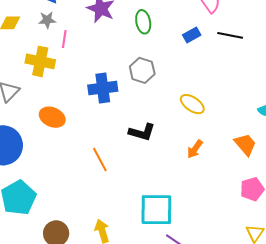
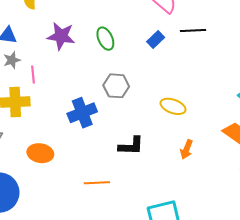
orange line: (100, 160) -> (97, 183), turned -50

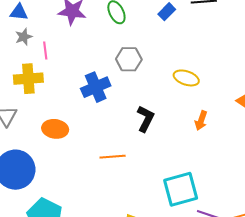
black L-shape: (131, 146) -> (146, 119), turned -64

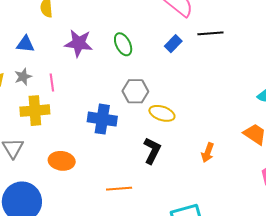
gray star: (24, 37) -> (23, 77), moved
yellow ellipse: (186, 78) -> (162, 113), moved
blue cross: (96, 87) -> (102, 119), turned 32

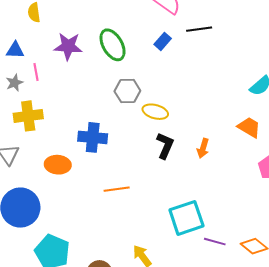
green ellipse: (123, 44) -> (113, 45), size x1.4
pink line: (52, 82) -> (36, 72), moved
blue cross: (102, 119) -> (93, 137), moved
black L-shape: (152, 151) -> (165, 146), moved

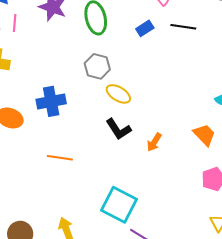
blue cross: (93, 137) -> (51, 101), turned -32
black L-shape: (165, 146) -> (118, 129), turned 108
cyan square: (186, 218) -> (119, 205), turned 30

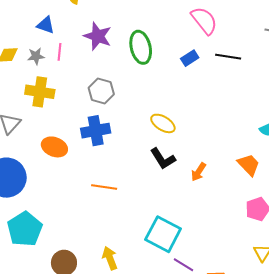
gray hexagon: (97, 66) -> (101, 91), moved

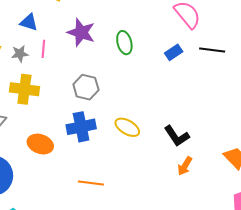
green ellipse: (141, 47) -> (124, 43), size x0.7
yellow ellipse: (163, 123) -> (127, 127), moved
black L-shape: (163, 159) -> (177, 136), moved

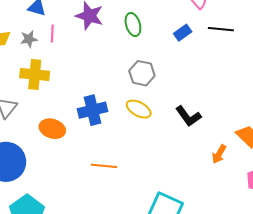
gray hexagon: (86, 87) -> (142, 73), moved
orange arrow: (185, 166) -> (219, 154), moved

